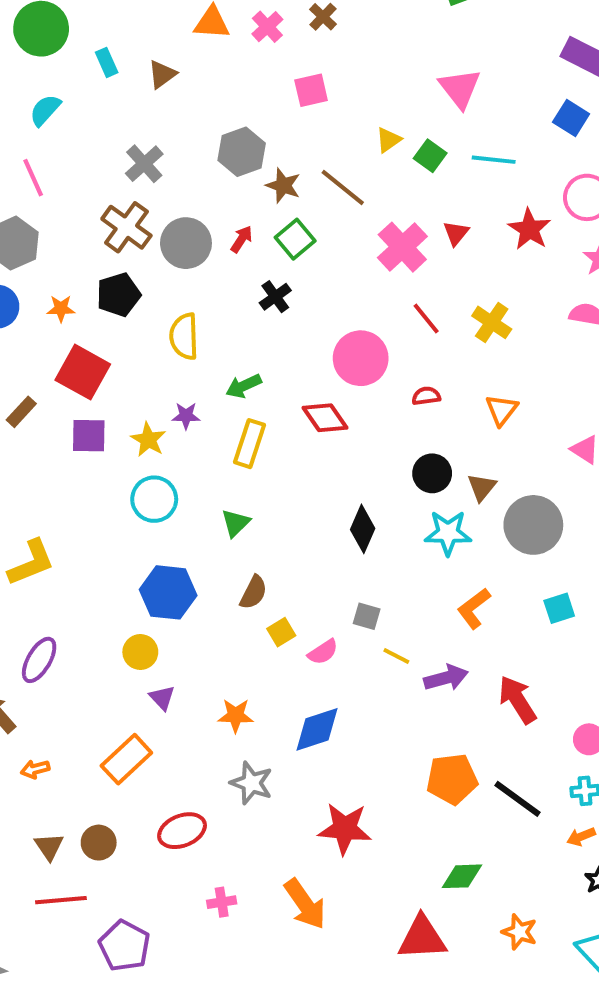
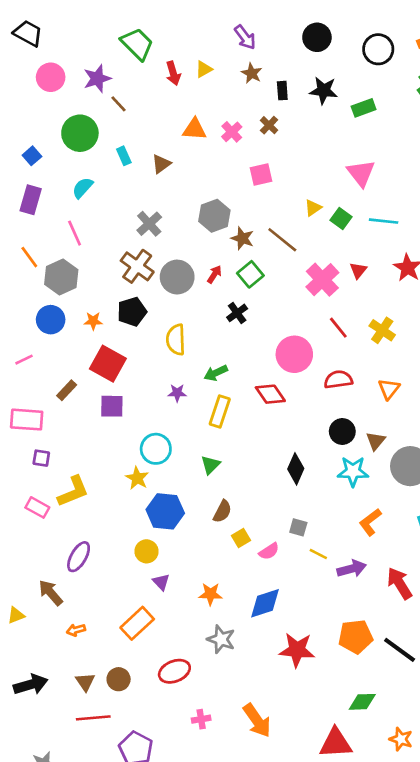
red semicircle: (426, 396) -> (338, 380), size x1.5
yellow star: (148, 440) -> (137, 478), moved
red star: (345, 829) -> (297, 650), moved

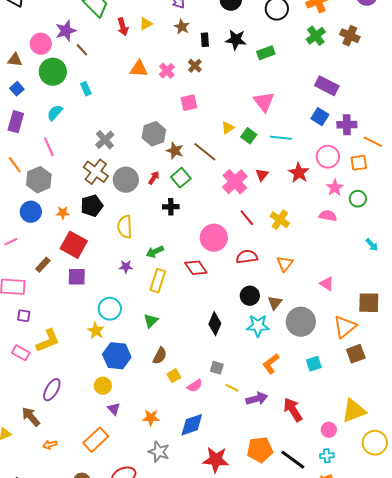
pink circle: (51, 77) -> (41, 44), moved
brown triangle: (161, 164) -> (15, 60), moved, turned 42
black cross: (237, 313) -> (171, 207), turned 35

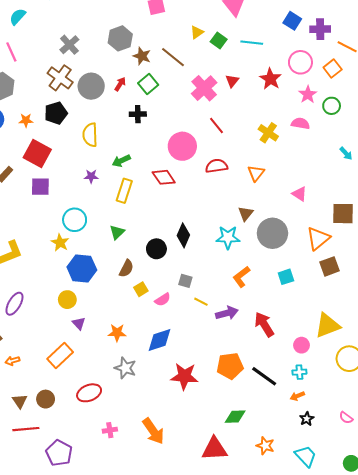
orange square: (359, 163) -> (333, 69), turned -30
yellow cross: (280, 220) -> (268, 133), moved
black circle: (250, 296) -> (156, 249), moved

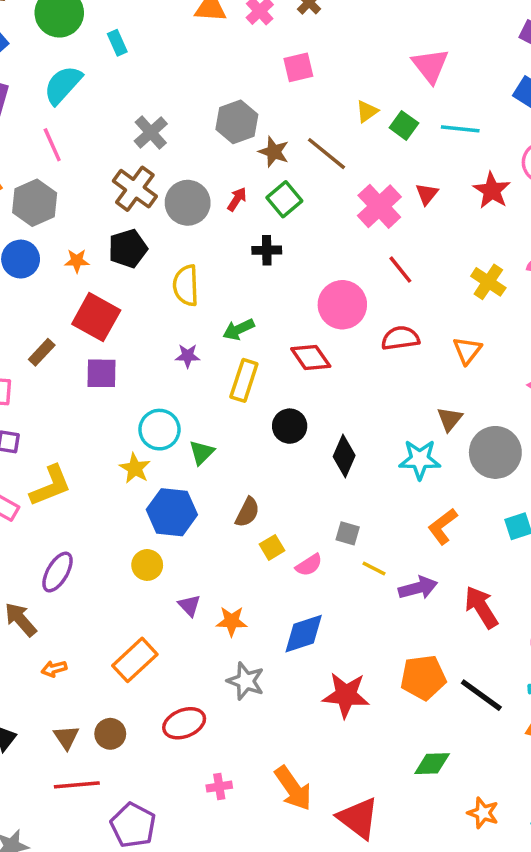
cyan semicircle: (18, 17) -> (63, 85), size x1.4
green triangle: (117, 232) -> (202, 452), moved
black circle: (156, 249) -> (290, 426), moved
purple triangle: (79, 323) -> (189, 605), moved
red triangle: (214, 449) -> (358, 818), moved, turned 40

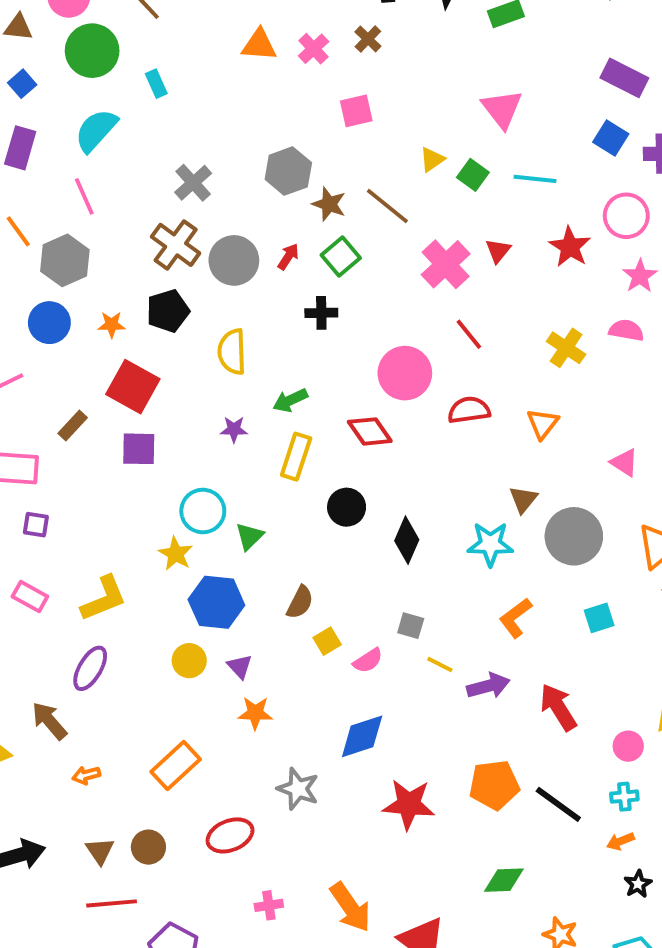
yellow L-shape: (50, 486) -> (104, 598), moved
purple triangle: (189, 605) -> (240, 666), moved
orange star: (232, 621) -> (255, 713), moved

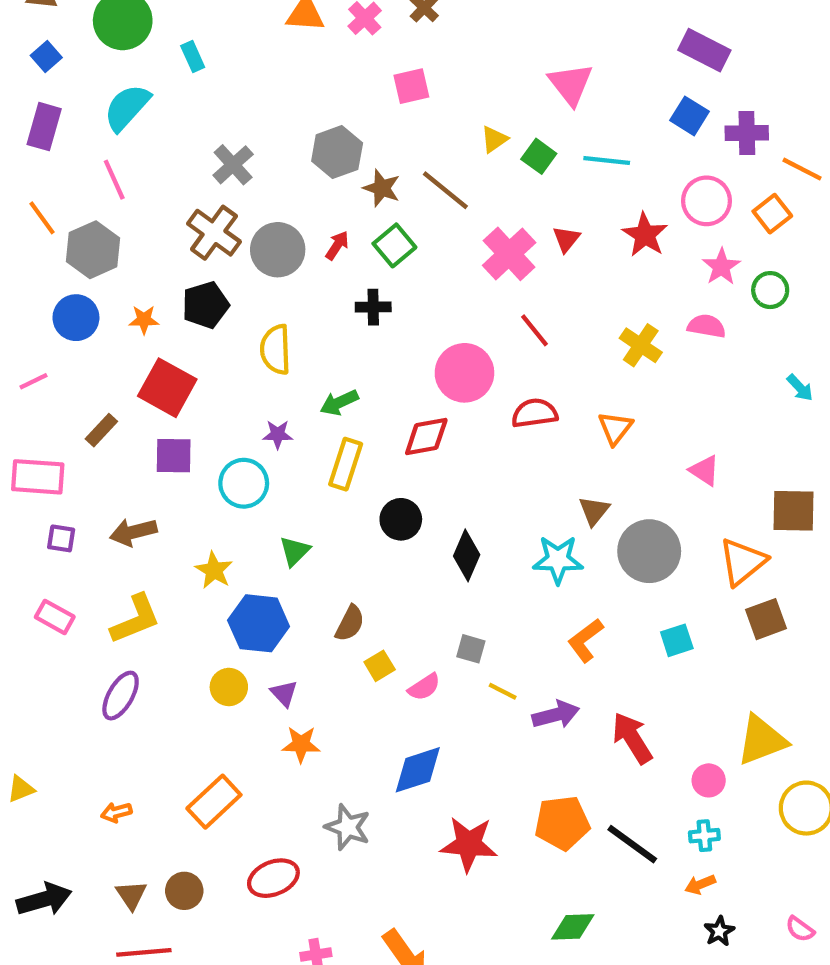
red diamond: (370, 431) -> (426, 437), turned -66
cyan circle: (203, 511) -> (244, 483), moved
brown arrow: (49, 721) -> (133, 532), moved, turned -63

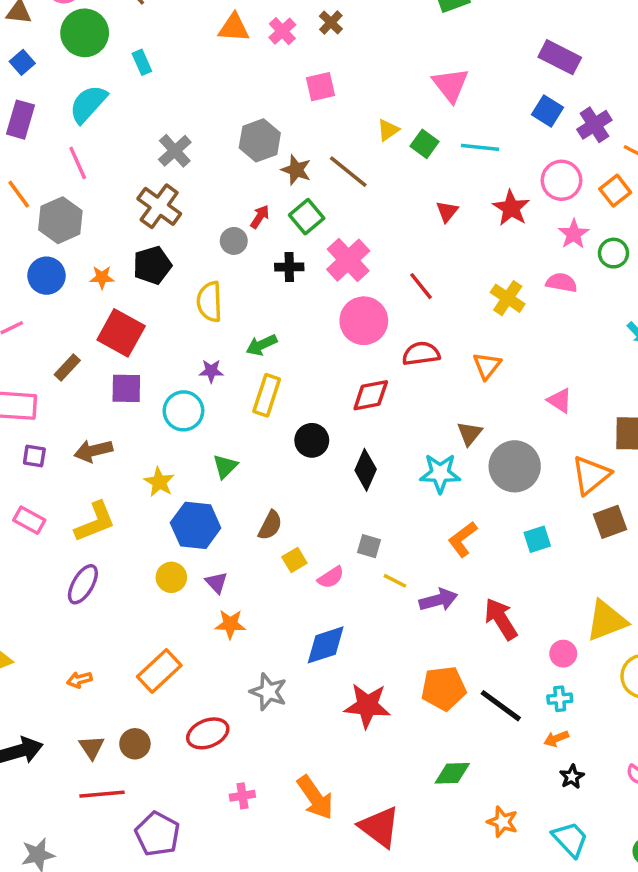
purple cross: (747, 133) -> (594, 125), turned -32
gray circle: (278, 250) -> (234, 241), moved, size x0.6
pink cross: (509, 254) -> (348, 260), moved
red diamond: (426, 437) -> (371, 395), moved

